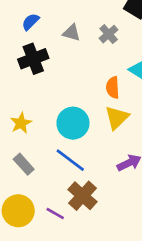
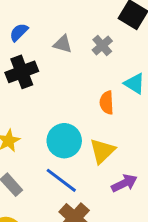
yellow triangle: (117, 118) -> (102, 151), moved

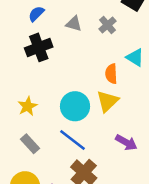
yellow triangle: (102, 151) -> (108, 101), moved
purple arrow: (124, 183) -> (126, 143), turned 55

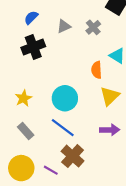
gray triangle: (74, 24) -> (64, 26), turned -40
yellow triangle: (108, 101) -> (110, 96), moved
purple arrow: (126, 143) -> (110, 130), turned -30

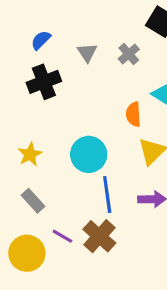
gray triangle: (64, 26) -> (87, 52), turned -40
blue line: (63, 128) -> (107, 195), moved, turned 45
purple line: (51, 170) -> (62, 236), moved

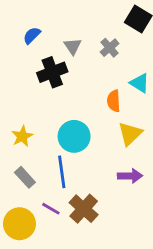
black cross: (44, 82) -> (52, 72), moved
blue line: (107, 195) -> (62, 172), moved

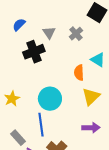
gray rectangle: (25, 177) -> (18, 138), moved

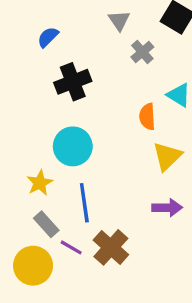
gray triangle: (49, 33) -> (119, 21), moved
yellow star: (12, 99) -> (40, 183), moved
cyan circle: (50, 99) -> (73, 146), moved

